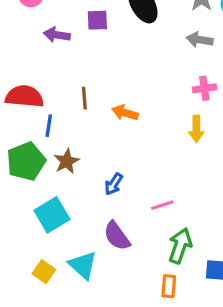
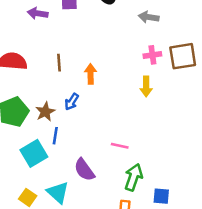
orange arrow: (125, 113) -> (91, 74), turned 72
blue line: (49, 126) -> (55, 136), moved
blue arrow: (114, 184) -> (72, 102), moved
pink line: (162, 205) -> (120, 146), turned 30

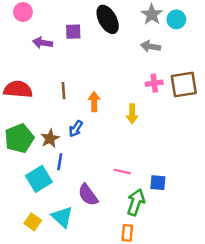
yellow arrow: (146, 87) -> (132, 114), moved
blue square: (161, 196) -> (158, 183), moved

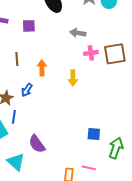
purple square: (73, 32) -> (29, 26), moved
gray arrow: (151, 46) -> (78, 33), moved
pink line: (122, 172) -> (89, 168), moved
green arrow: (136, 202) -> (116, 148), moved

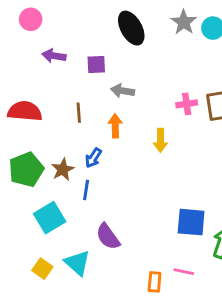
gray arrow: (78, 33) -> (123, 91), moved
blue line: (14, 117) -> (86, 190), moved
blue square: (94, 134) -> (191, 222), size x1.5

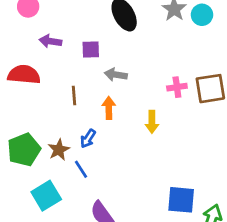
red semicircle: (25, 111) -> (24, 75), moved
blue line: (86, 190) -> (81, 169), turned -42

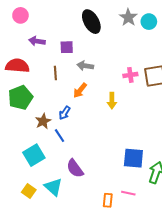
brown line: (74, 95) -> (55, 73), moved
orange arrow: (109, 108) -> (80, 90), turned -140
green pentagon: (24, 150) -> (20, 98), moved

